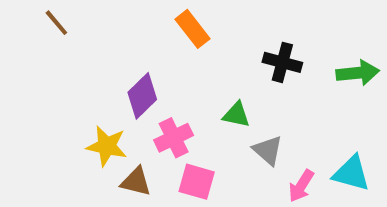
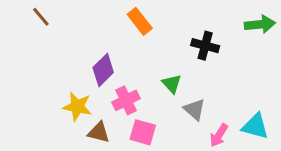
green arrow: (358, 73) -> (260, 24), moved
green triangle: (236, 115) -> (172, 84), turned 35

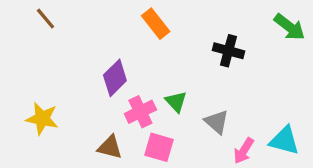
green arrow: (260, 24) -> (289, 27), turned 44
green triangle: (172, 84) -> (176, 102), moved
yellow star: (77, 106) -> (42, 118), moved

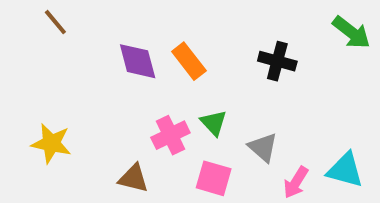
orange rectangle: (156, 24) -> (189, 61), moved
purple diamond: (115, 78) -> (138, 61), moved, turned -60
pink square: (159, 147) -> (214, 178), moved

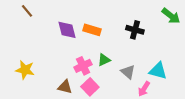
orange rectangle: (189, 61) -> (92, 30), turned -36
green triangle: (214, 123) -> (104, 60), turned 48
cyan triangle: (345, 170) -> (158, 71), moved
pink square: (214, 178) -> (90, 87), moved, turned 30

